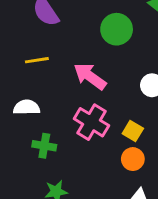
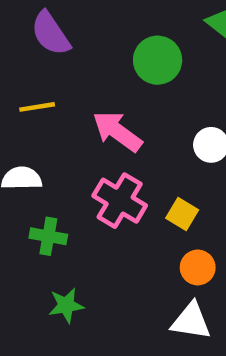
orange circle: (133, 159) -> (198, 267), moved

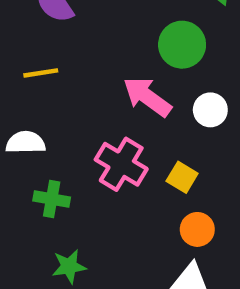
green circle: (158, 60) -> (182, 45), moved
pink arrow: (117, 132) -> (147, 97), moved

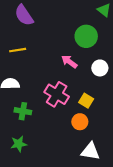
pink arrow: (147, 97) -> (69, 62), size x0.7
orange circle: (197, 229) -> (80, 122), moved
green star: (69, 266) -> (19, 144), moved

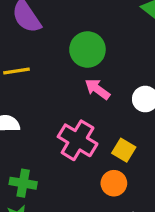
green circle: (86, 36) -> (87, 49), moved
green cross: (23, 111) -> (23, 183), moved

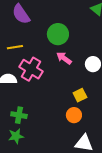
pink cross: (78, 140) -> (31, 69), moved
yellow square: (124, 150) -> (80, 95), turned 32

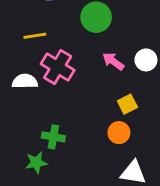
pink arrow: (64, 58) -> (113, 61), moved
green cross: (19, 115) -> (53, 137), moved

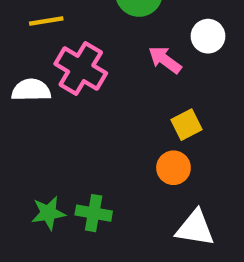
white circle: (146, 60) -> (208, 36), moved
green cross: (53, 137) -> (94, 213), moved

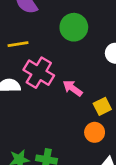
pink arrow: (165, 60) -> (73, 88), moved

